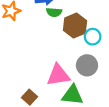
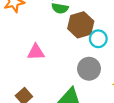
pink triangle: (58, 75) -> (36, 52), moved, size x0.7

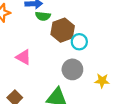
pink triangle: (36, 52) -> (23, 57), turned 35

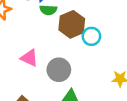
gray circle: (72, 69) -> (59, 70), moved

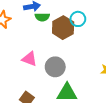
cyan circle: (91, 36) -> (78, 19), moved

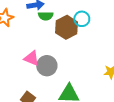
gray circle: (55, 67) -> (47, 66), moved

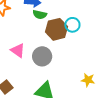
gray circle: (47, 66) -> (42, 56), moved

